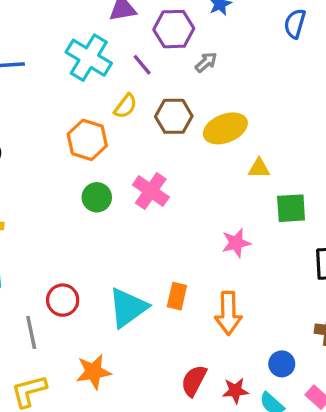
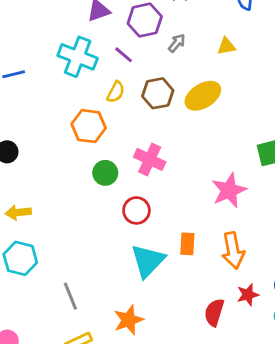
yellow triangle: (259, 168) -> (226, 46), moved
pink star: (236, 243) -> (229, 190), size x1.4
red circle: (63, 300) -> (136, 210), moved
red star: (235, 391) -> (248, 295), moved

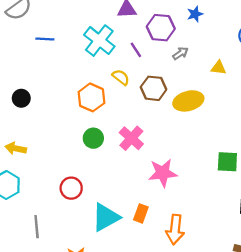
yellow semicircle: (116, 92) -> (121, 77), turned -96
pink star: (229, 190) -> (163, 173), moved
red circle: (136, 210) -> (71, 188), moved

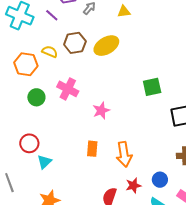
yellow semicircle: (121, 77) -> (50, 52), moved
pink star: (163, 173) -> (101, 110), size x0.7
cyan triangle: (106, 217) -> (44, 162), moved, size x0.6

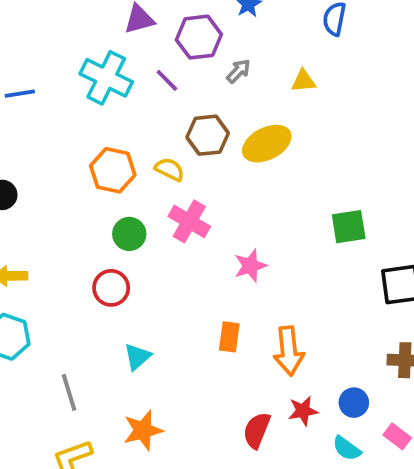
yellow semicircle: (50, 52) -> (170, 169), moved
red circle: (29, 143) -> (111, 288), moved

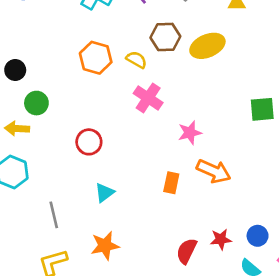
green circle: (129, 234) -> (36, 103), moved
orange arrow: (289, 351) -> (214, 171), moved, turned -64

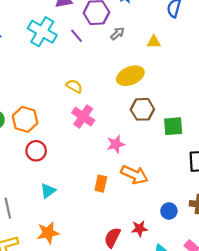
brown hexagon: (165, 37) -> (142, 109), moved
orange hexagon: (96, 58) -> (25, 119), moved
blue circle: (258, 236) -> (169, 211), moved

